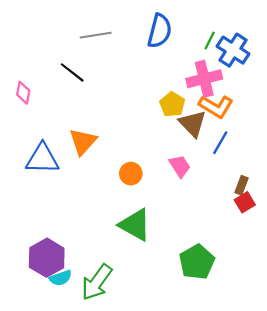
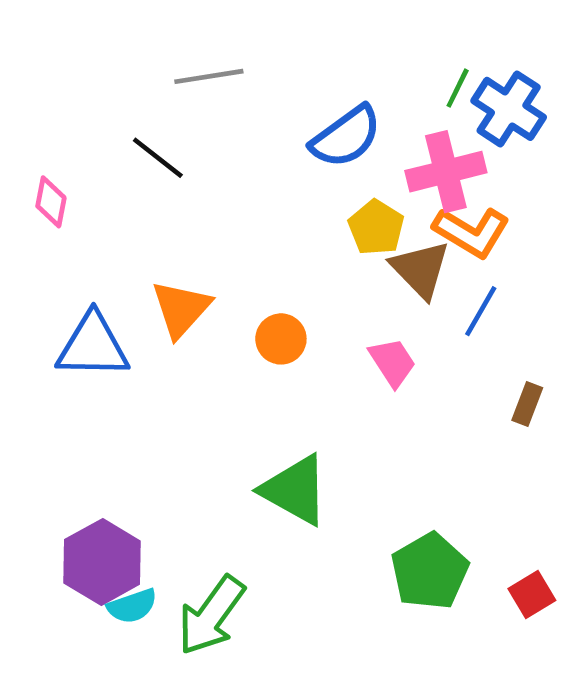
blue semicircle: (160, 31) -> (346, 137), moved, turned 40
orange circle: (131, 174) -> (281, 339), moved
red square: (245, 202) -> (532, 595), moved

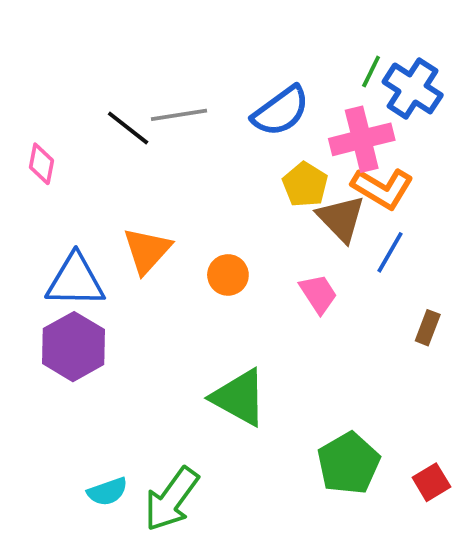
gray line: (209, 76) -> (179, 115), moved
purple hexagon: (102, 562) -> (73, 347), moved

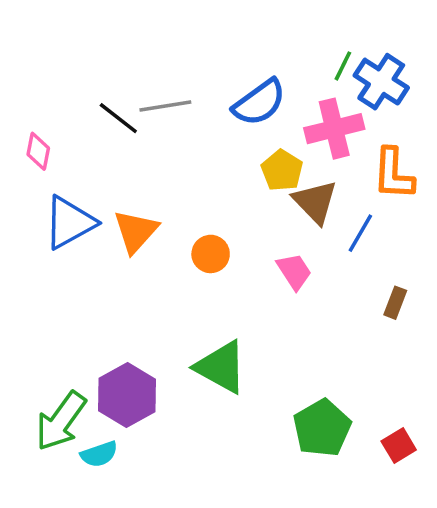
orange L-shape: (382, 188) -> (393, 174), moved, turned 62
blue triangle: (75, 281) -> (70, 223), moved, turned -30
purple hexagon: (73, 347) -> (127, 395), moved
green arrow: (171, 499) -> (61, 421), moved

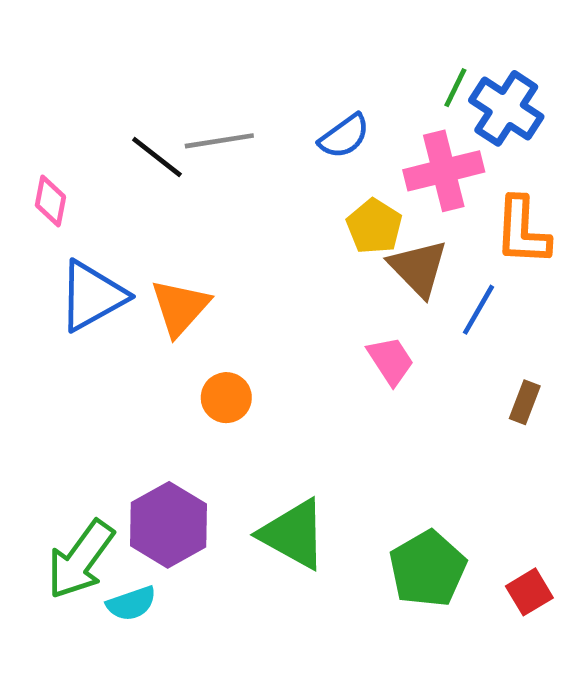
blue semicircle: (259, 102) -> (344, 136), size x0.7
orange circle: (211, 254) -> (226, 398), moved
green triangle: (221, 367) -> (293, 534), moved

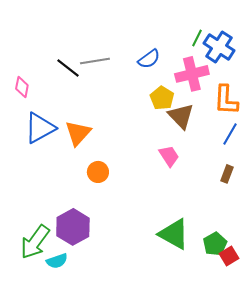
blue line: (478, 310) -> (230, 134), moved
green triangle: (293, 534) -> (174, 234), moved
green pentagon: (428, 569) -> (215, 244), moved, size x0.7

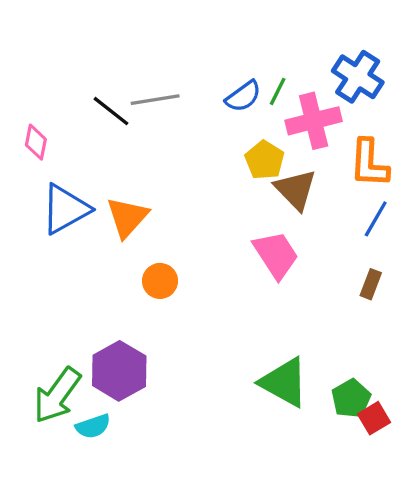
green line: (197, 38) -> (278, 91), moved
pink trapezoid: (169, 156) -> (276, 255), size x1.4

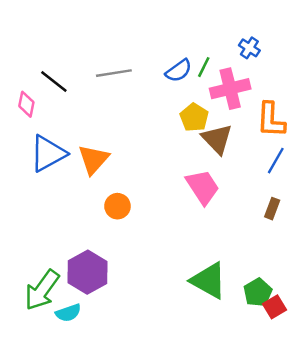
blue cross: (358, 77) -> (249, 48), moved, size x0.6
black line: (111, 111) -> (54, 81), moved

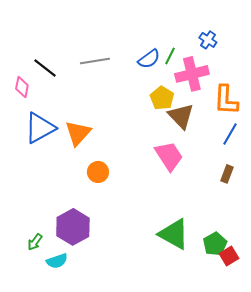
green arrow: (42, 290) -> (35, 242), size x0.5

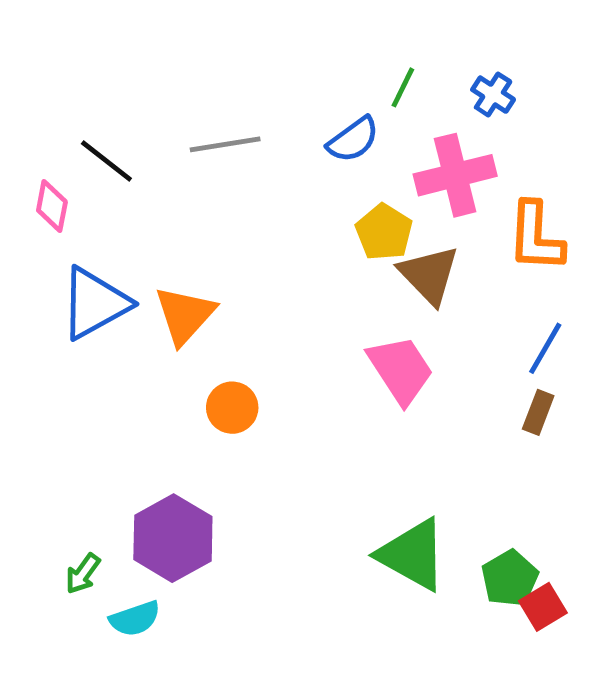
green line: (170, 56) -> (403, 87), moved
blue line: (230, 134) -> (545, 348), moved

